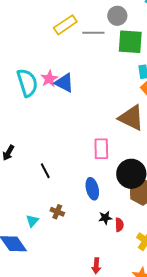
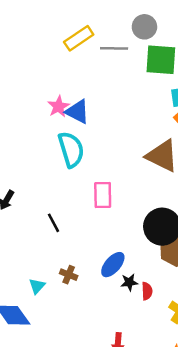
cyan semicircle: (27, 83) -> (71, 149), moved
pink rectangle: (101, 149) -> (103, 195), moved
blue ellipse: (92, 189) -> (113, 265), moved, turned 55

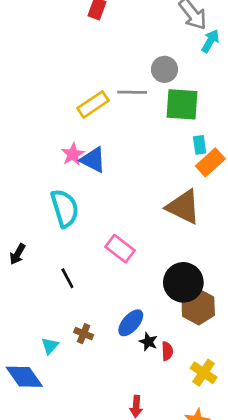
yellow rectangle: (79, 38) -> (93, 104), moved
cyan semicircle: (71, 149) -> (65, 208), moved
pink rectangle: (103, 195) -> (120, 249), turned -52
black star: (129, 282) -> (148, 342), turned 30

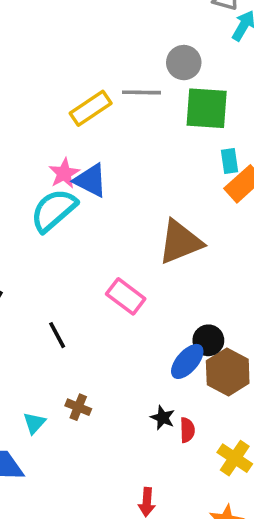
brown triangle: (183, 207) -> (180, 242), moved, turned -48
cyan semicircle: (65, 208) -> (54, 210), moved, turned -114
black circle: (183, 282) -> (208, 340), size x0.6
blue ellipse: (131, 323) -> (187, 361), moved

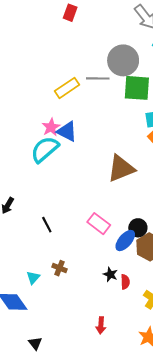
gray circle: (184, 63) -> (123, 60), size x1.5
pink rectangle: (126, 296) -> (99, 224), moved

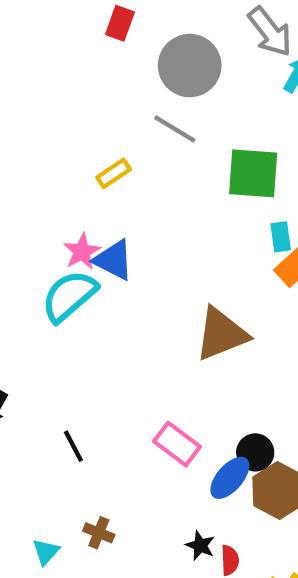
gray circle: (123, 60) -> (190, 66), moved
gray line: (98, 78) -> (175, 129), moved, turned 30
yellow rectangle: (67, 88) -> (114, 173), size x0.7

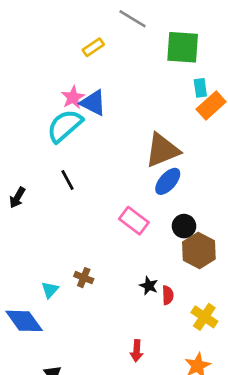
black line: (73, 446) -> (67, 180), moved
blue ellipse: (230, 478) -> (168, 181), moved

